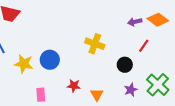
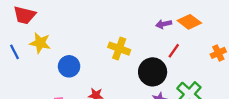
yellow star: (24, 64) -> (40, 43), moved
black circle: (125, 65) -> (153, 72), size x1.6

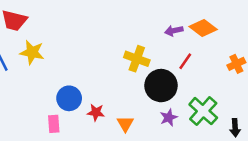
yellow cross: (119, 49) -> (137, 59), moved
blue circle: (69, 66) -> (69, 98), moved

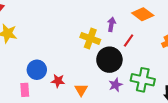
purple arrow: (174, 31) -> (111, 24), moved, turned 112
green cross: (203, 111) -> (143, 80), turned -30

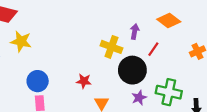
blue circle: (37, 70) -> (38, 81), moved
red star: (58, 81) -> (84, 81), moved

